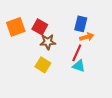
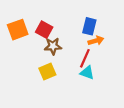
yellow square: (43, 65) -> (47, 72), turned 35

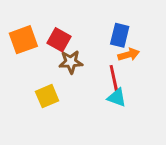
red line: (85, 58) -> (114, 78), turned -36
yellow square: (47, 72) -> (47, 96), moved

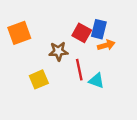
red square: (59, 40) -> (82, 33), moved
red line: (114, 78) -> (79, 70), moved

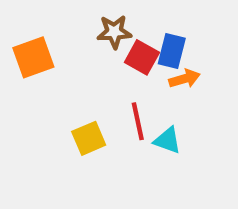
brown star: (58, 51) -> (114, 32), moved
yellow square: (39, 79) -> (89, 138), moved

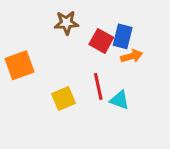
brown star: (114, 32) -> (66, 23), moved
orange square: (33, 57) -> (19, 65), moved

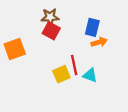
red square: (101, 41) -> (51, 31), moved
yellow square: (63, 99) -> (61, 74), moved

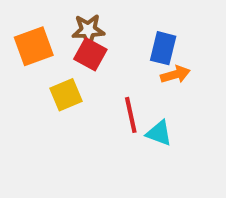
orange square: (15, 49) -> (34, 46), moved
yellow square: (61, 74) -> (66, 95), moved

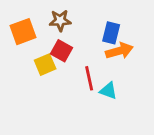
red square: (90, 54) -> (62, 51), moved
orange arrow: (175, 74) -> (119, 51), size x1.4

